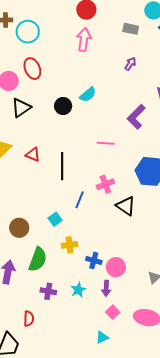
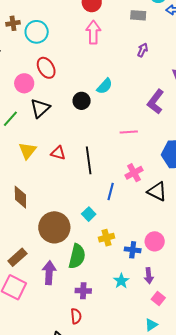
brown circle: (19, 228) -> (54, 227), size x1.6
pink circle: (116, 267) -> (155, 241), moved
purple cross: (48, 291) -> (83, 291), moved

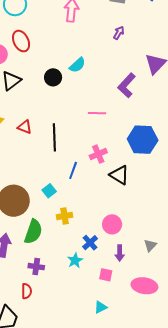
blue cross: (133, 250) -> (90, 243), moved, turned 35
purple arrow: (149, 276) -> (120, 253), moved
pink square: (158, 298) -> (106, 275), moved, turned -32

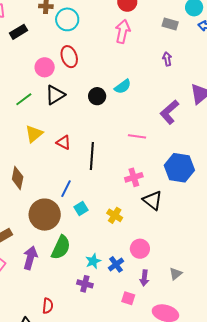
purple arrow: (119, 33) -> (167, 59), turned -48
blue line: (73, 170) -> (66, 189), moved
yellow cross: (65, 216) -> (115, 215), moved, turned 35
cyan star: (75, 260) -> (93, 261), moved
purple cross: (36, 267) -> (85, 284), moved

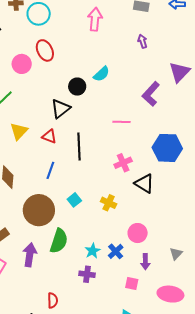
black triangle: (55, 95) -> (61, 109), moved
blue line: (66, 189) -> (50, 170), moved

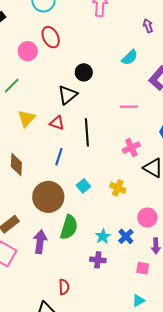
cyan semicircle: (101, 74) -> (130, 57), moved

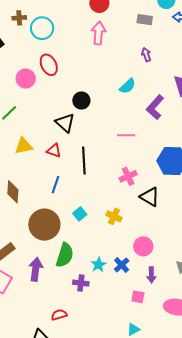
black triangle: (68, 95) -> (65, 123), turned -40
yellow triangle: (26, 118) -> (24, 146), turned 36
purple cross: (98, 260) -> (81, 283), moved
red semicircle: (64, 287) -> (59, 315), turned -105

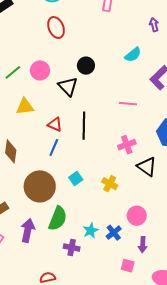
pink circle: (26, 79) -> (40, 70), moved
red triangle: (54, 151) -> (55, 124), moved

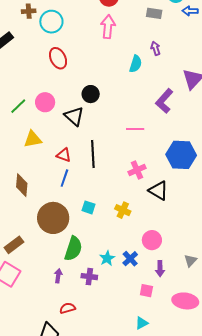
cyan semicircle: (133, 55) -> (136, 64), moved, turned -30
cyan square: (76, 179) -> (89, 207), turned -32
purple arrow: (28, 230) -> (58, 276), moved, size x0.6

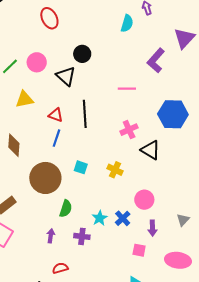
green semicircle: (73, 249) -> (66, 209), size x0.7

